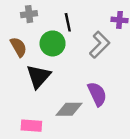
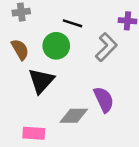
gray cross: (29, 14) -> (21, 12), moved
black line: (68, 22) -> (72, 23), turned -60

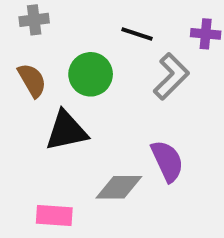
black line: (72, 23) -> (137, 34), moved
black triangle: (41, 81) -> (66, 131), turned 36

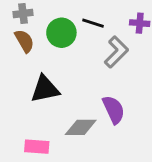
green circle: (91, 74) -> (61, 33), moved
brown semicircle: (32, 80) -> (24, 41), moved

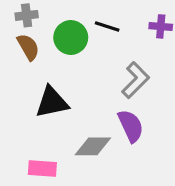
gray L-shape: (116, 52) -> (135, 80), moved

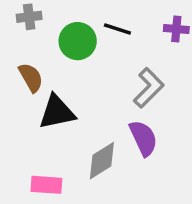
brown semicircle: (28, 47) -> (31, 77), moved
gray diamond: (93, 146) -> (102, 161), turned -33

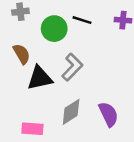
gray L-shape: (149, 88) -> (72, 67), moved
purple semicircle: (143, 138) -> (109, 114), moved

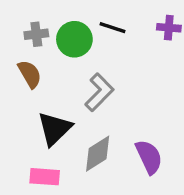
gray cross: (20, 12) -> (36, 34), moved
black triangle: (40, 78) -> (55, 129), moved, turned -32

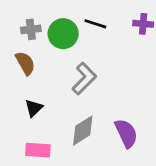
black triangle: (55, 129) -> (34, 108), moved, size x0.6

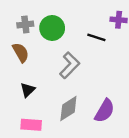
black line: (95, 24) -> (96, 37), moved
purple semicircle: (126, 133) -> (105, 111), turned 55

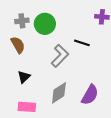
black line: (96, 37) -> (82, 43), moved

